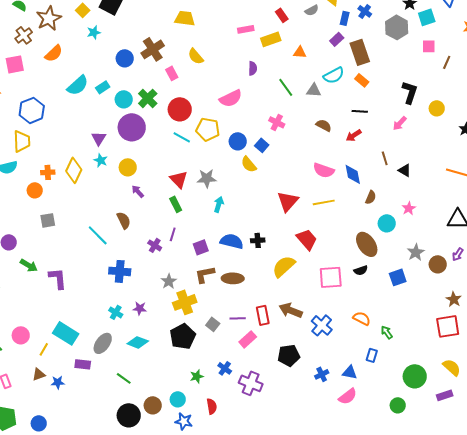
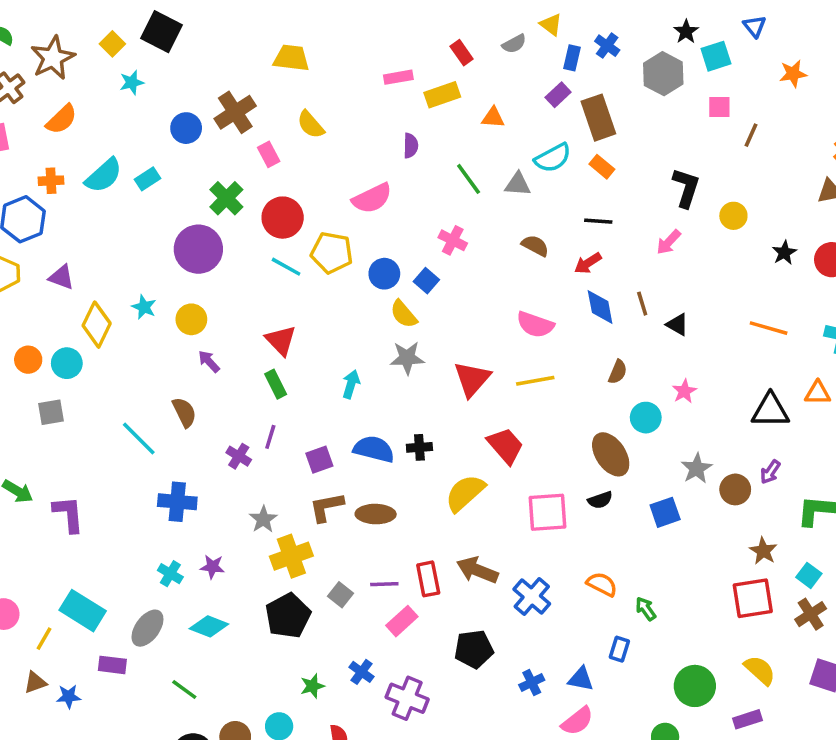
cyan circle: (124, 99) -> (67, 363), moved
purple triangle: (99, 138) -> (62, 277), moved, turned -42
orange cross: (48, 172) -> (51, 181), moved
blue diamond: (353, 174) -> (600, 307), moved
gray star: (207, 178) -> (407, 358), moved

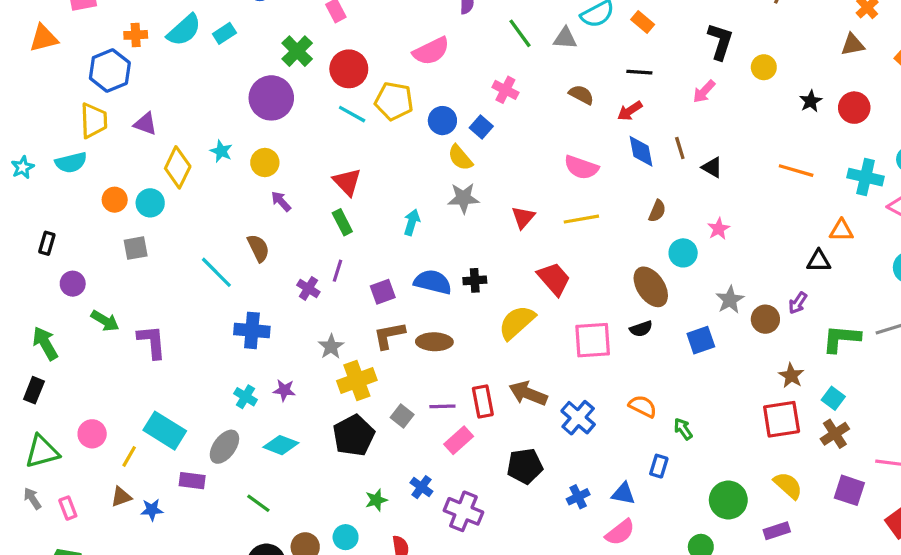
red triangle: (472, 379) -> (523, 217), size x0.7
black triangle: (770, 411) -> (819, 261), moved, size x0.7

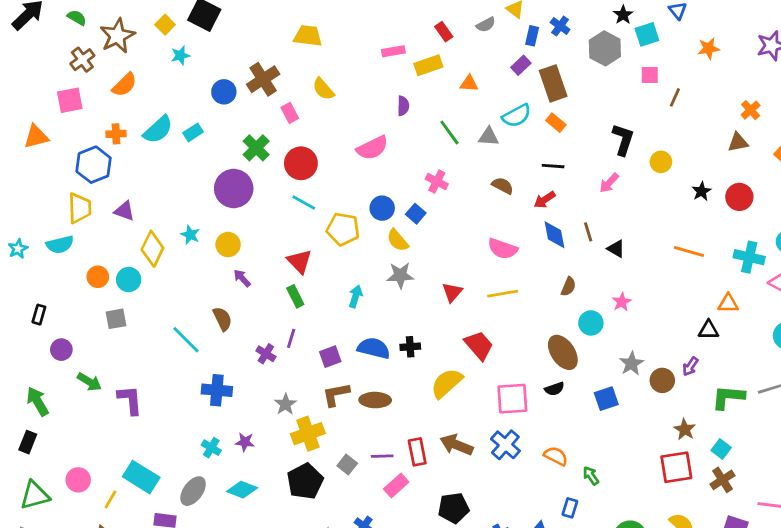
yellow pentagon: (394, 101) -> (343, 229), moved
blue cross: (578, 418) -> (505, 445), moved

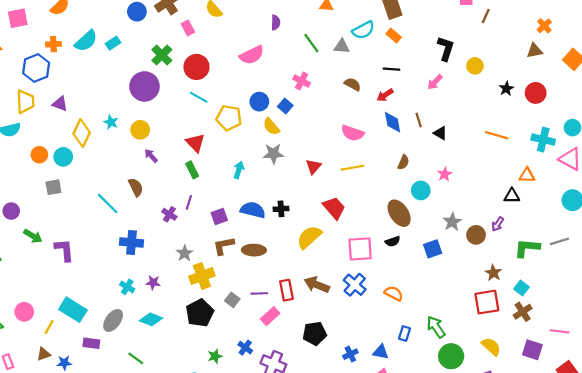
green arrow: (591, 476) -> (436, 327), moved, size x1.5

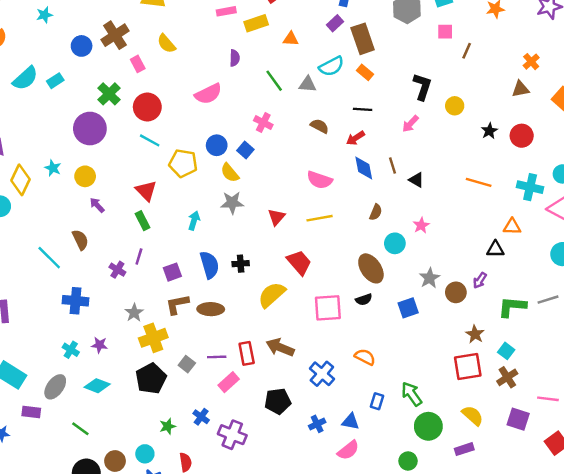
blue semicircle: (253, 210) -> (209, 265), turned 60
blue cross: (355, 285) -> (322, 374), moved

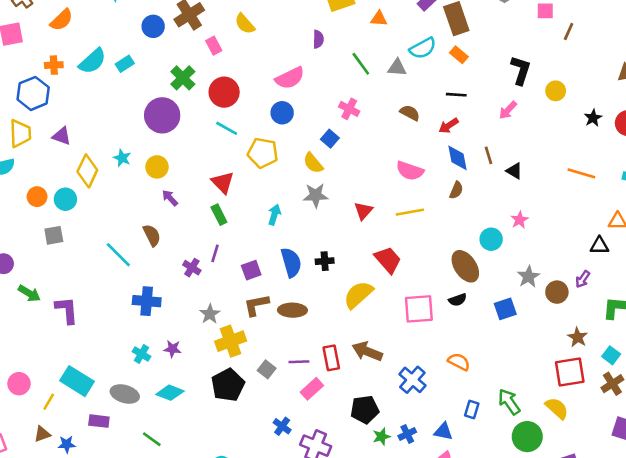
blue circle: (217, 145) -> (282, 113), moved
brown semicircle: (376, 212) -> (456, 190), moved
gray ellipse: (55, 387) -> (125, 394), turned 70
yellow semicircle: (473, 416) -> (557, 408), moved
green star: (168, 426) -> (381, 437), moved

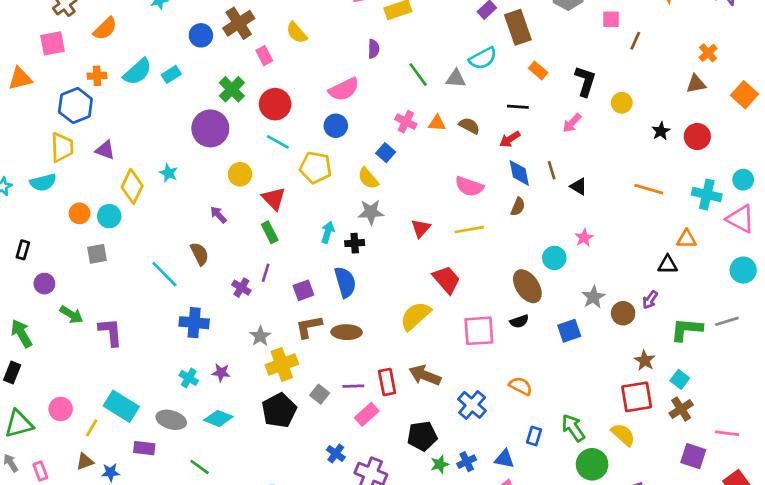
orange triangle: (379, 19) -> (437, 123), moved
orange rectangle: (459, 55) -> (538, 70), moved
yellow circle: (157, 167) -> (240, 174), moved
black cross: (325, 261) -> (355, 243), moved

